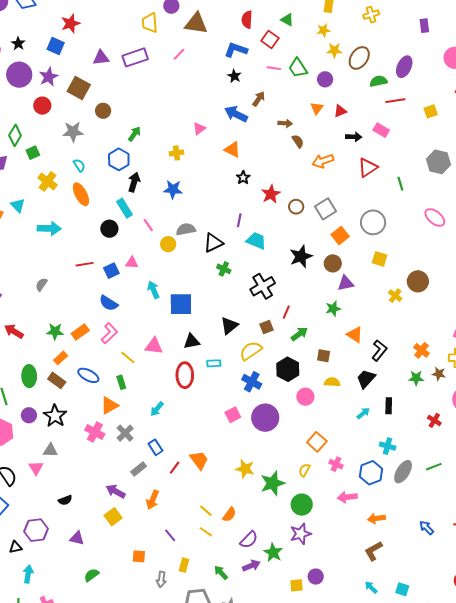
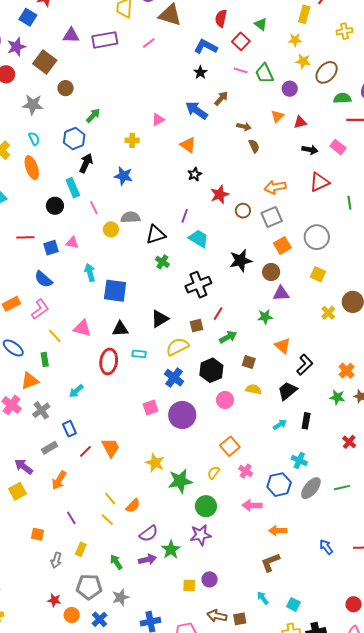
orange arrow: (323, 161) -> (275, 187), moved

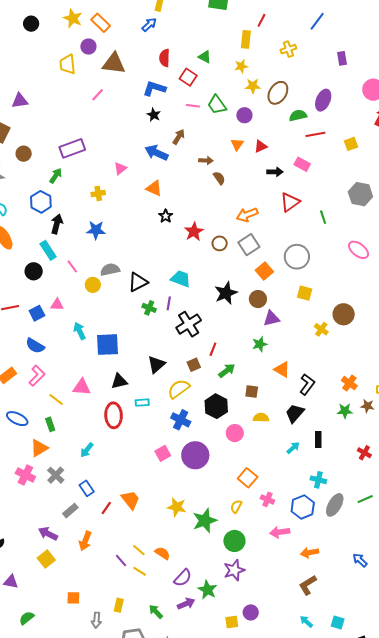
purple rectangle: (105, 40) -> (72, 148), moved
purple line: (185, 216) -> (169, 303), moved
orange semicircle: (133, 506) -> (162, 553), turned -91
purple line: (71, 518) -> (121, 561), moved

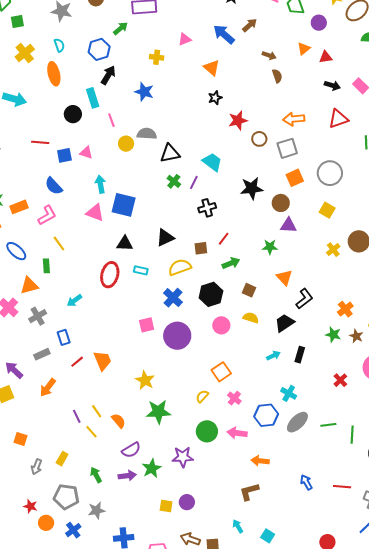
black cross: (189, 324) -> (207, 208), size x0.7
pink triangle: (82, 387) -> (95, 213), moved
green star: (205, 521) -> (158, 412), moved
green circle: (234, 541) -> (207, 431), moved

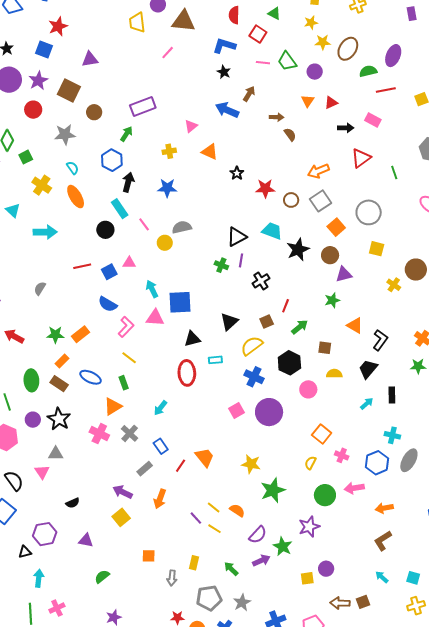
orange triangle: (212, 68) -> (210, 152), moved
red star: (238, 120) -> (265, 188), turned 30
black triangle: (170, 153) -> (237, 237), moved
cyan trapezoid: (212, 162) -> (272, 231), moved
pink L-shape: (47, 215) -> (126, 327), moved

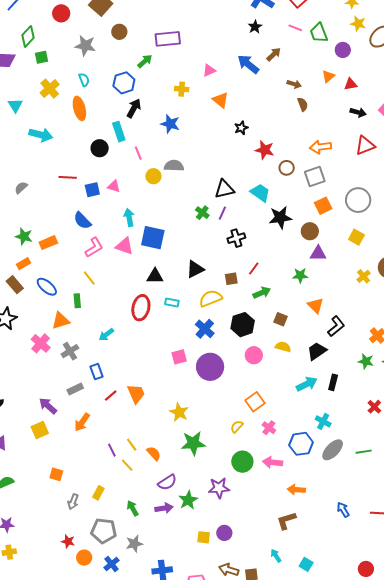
cyan arrow: (367, 404) -> (307, 384), size x1.5

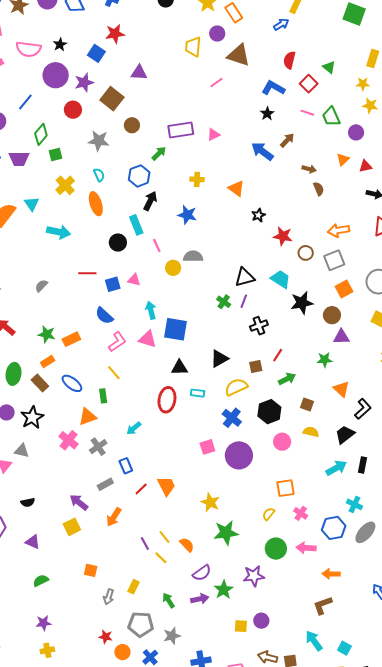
pink triangle: (209, 70) -> (213, 135), moved
orange square: (255, 402) -> (286, 488), turned 30
cyan arrow: (276, 556) -> (314, 641), size x1.5

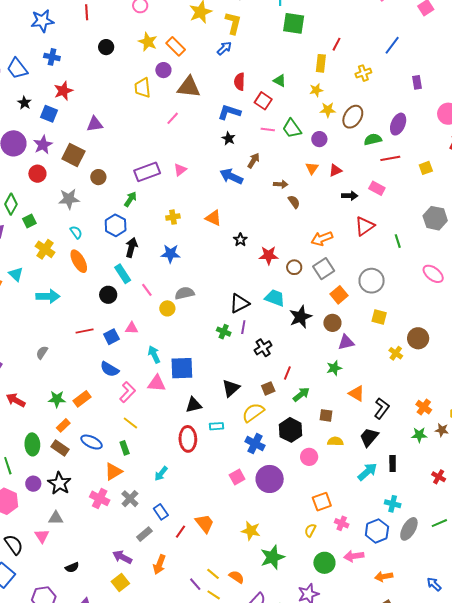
black star: (60, 44) -> (24, 103), moved

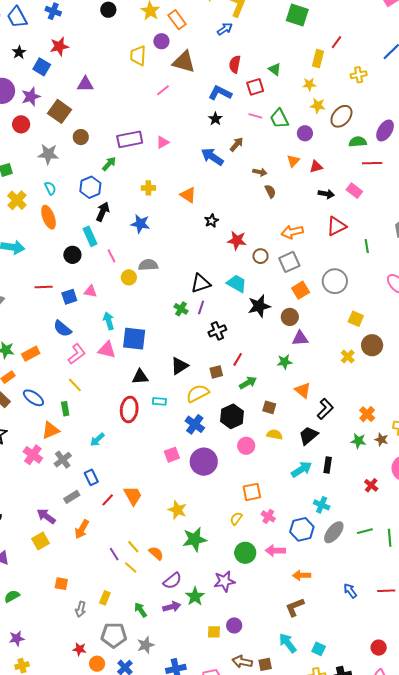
red square: (263, 101) -> (255, 87), turned 30
yellow square: (379, 317) -> (356, 319), moved

